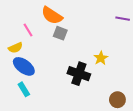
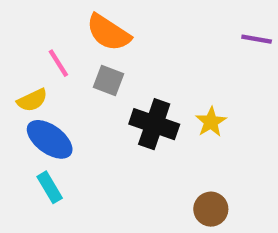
gray square: (60, 33) -> (108, 81), moved
black cross: (79, 74) -> (154, 124), moved
brown circle: (117, 100) -> (211, 209), moved

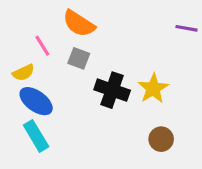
yellow star: (211, 122) -> (153, 88), size x1.4
cyan rectangle: (50, 187) -> (36, 136), size x1.4
brown circle: (211, 209) -> (161, 139), moved

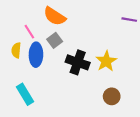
gray square: (79, 58) -> (55, 40), turned 32
yellow semicircle: (23, 73) -> (16, 50), turned 120
blue ellipse: (36, 101) -> (36, 55), moved, turned 55

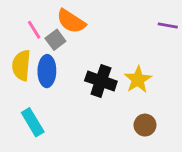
pink line: (29, 32) -> (34, 30), moved
gray square: (55, 40) -> (55, 40), moved
yellow semicircle: (16, 50) -> (21, 65), size x1.5

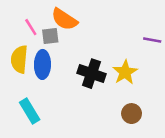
purple line: (168, 26) -> (152, 40), moved
gray square: (55, 40) -> (50, 36), turned 30

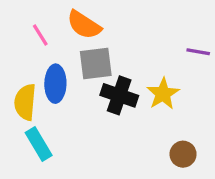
gray square: (50, 36) -> (96, 63), moved, size x1.5
yellow semicircle: (19, 59) -> (25, 102), moved
brown circle: (132, 114) -> (183, 154), moved

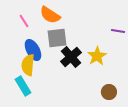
blue ellipse: (55, 84) -> (33, 50), turned -30
black cross: (119, 95) -> (71, 57), turned 30
yellow semicircle: (25, 102) -> (28, 65), moved

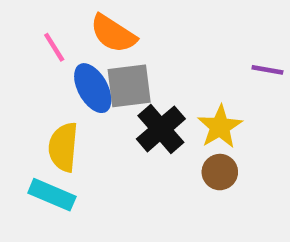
blue ellipse: (33, 50) -> (93, 88), moved
cyan rectangle: (23, 86) -> (52, 195), turned -36
brown circle: (109, 92) -> (220, 172), moved

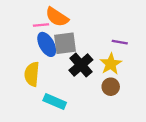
pink line: (54, 47) -> (41, 25), moved, turned -63
purple line: (267, 70) -> (120, 42), moved
cyan rectangle: (52, 195) -> (55, 102), moved

